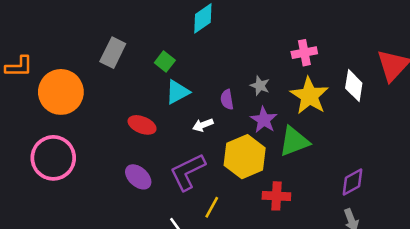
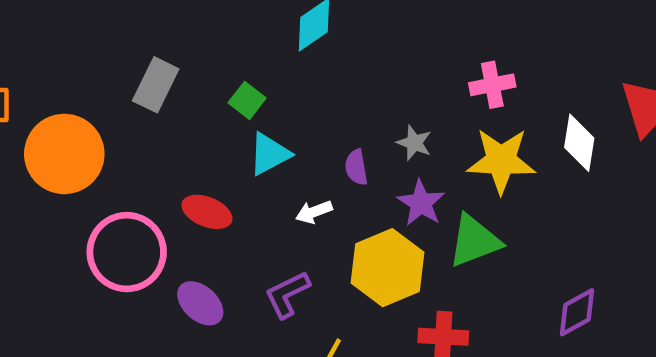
yellow star: (309, 96) -> (501, 161), turned -30
pink circle: (53, 158) -> (127, 252), moved
purple L-shape: (188, 172) -> (287, 294), size x0.7

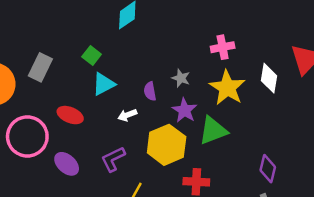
gray rectangle: (156, 85) -> (40, 67), moved
yellow star: (501, 161) -> (227, 88), turned 30
purple diamond: (577, 312) -> (268, 169), turned -48

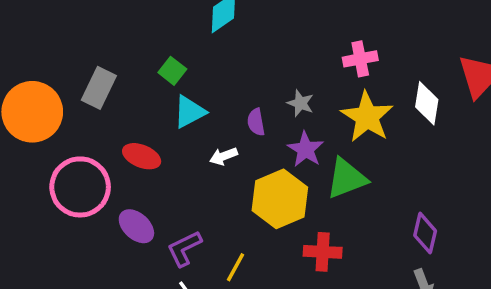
purple L-shape: (113, 159) -> (184, 248), moved

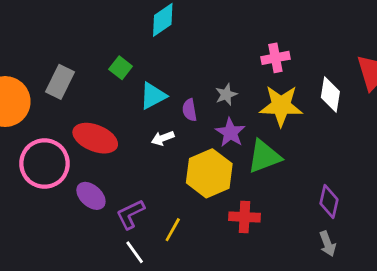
gray star: (300, 103) -> (226, 94), turned 30
cyan triangle: (189, 112) -> (153, 96), moved
yellow star: (367, 117) -> (281, 106), turned -30
red ellipse: (142, 156) -> (95, 138), size x1.4

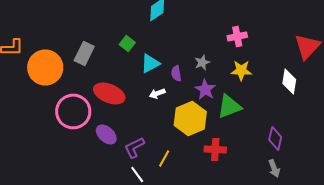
white diamond: (330, 94) -> (289, 81), moved
yellow star: (281, 106) -> (241, 70), size x0.7

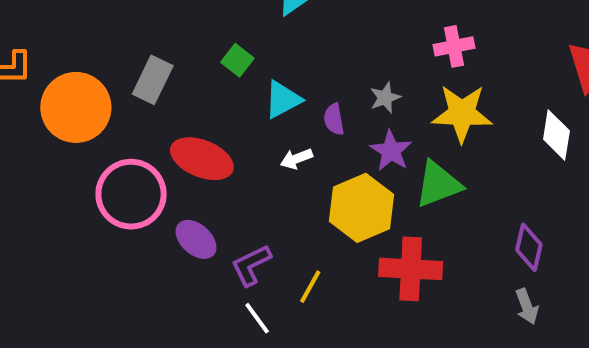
yellow star: (241, 70) -> (462, 113), size x1.4
red cross: (215, 149) -> (411, 269), size x1.4

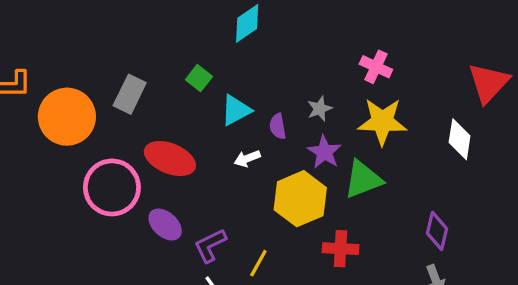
pink cross: (454, 46) -> (376, 67), turned 36
red cross: (411, 269) -> (340, 249), size x0.7

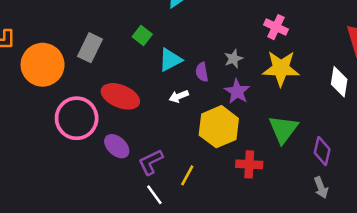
green triangle: (363, 179) -> (283, 129), moved, turned -32

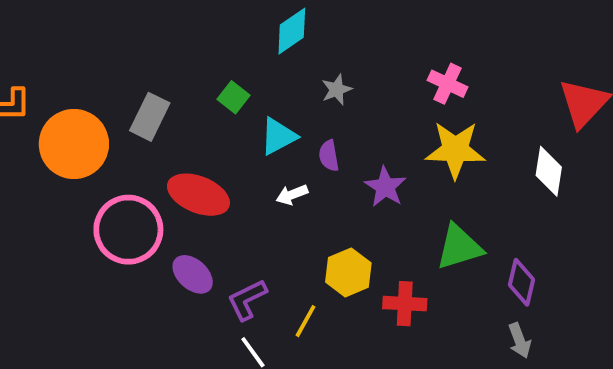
gray star: (233, 59) -> (337, 90), moved
yellow hexagon: (219, 127) -> (348, 272), moved, size x0.7
green triangle: (283, 129) -> (459, 247), turned 36

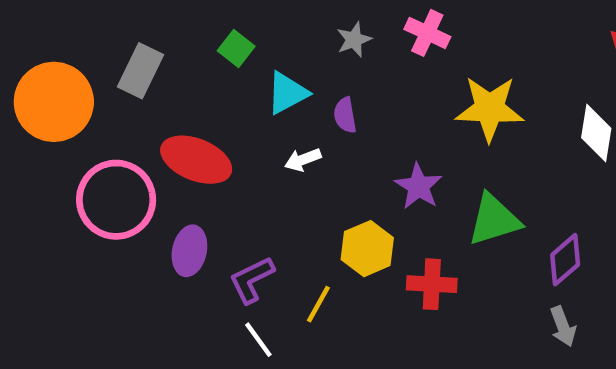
pink cross: (448, 84) -> (427, 33), moved
purple star: (385, 187) -> (418, 186), moved
purple ellipse: (193, 274) -> (189, 251), turned 60
purple diamond: (521, 282) -> (565, 260), turned 36

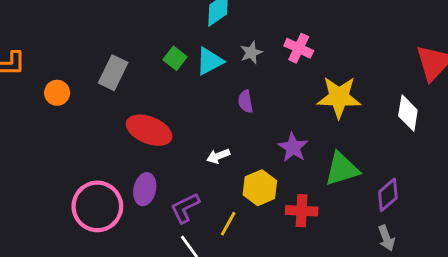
cyan triangle: (287, 93) -> (210, 61), moved
orange circle: (54, 102) -> (57, 93), size x0.5
white arrow: (303, 160) -> (218, 156), moved
pink circle: (116, 200) -> (97, 206), moved

